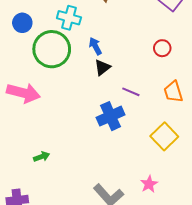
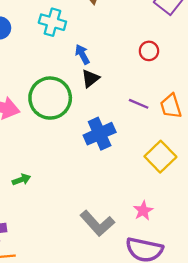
red circle: (162, 48) -> (149, 51), moved
green circle: (52, 49) -> (50, 98), moved
purple line: (131, 92) -> (139, 104), moved

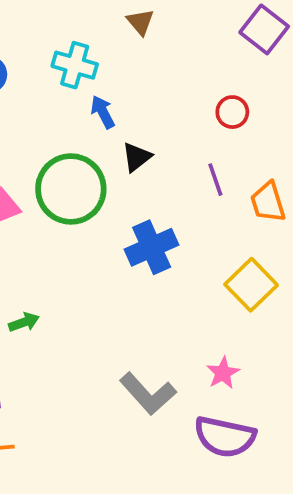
blue arrow: (82, 54) -> (103, 112), moved
purple line: (139, 104) -> (215, 180), moved, turned 48

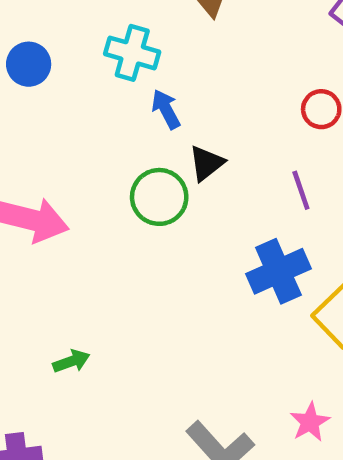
green circle: (71, 189) -> (159, 197), moved, size x0.7
blue cross: (152, 247) -> (278, 271), moved

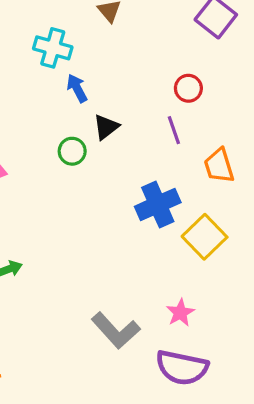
purple line: (301, 190) -> (174, 130), moved
green circle: (159, 197) -> (72, 151), size x0.7

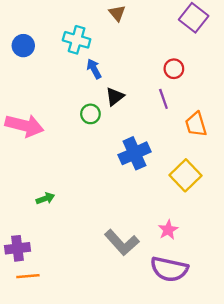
blue cross: (158, 204) -> (135, 153), moved

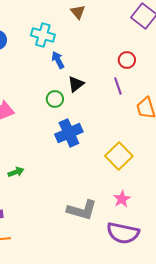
blue cross: (135, 153) -> (69, 133), moved
yellow square: (185, 175) -> (119, 156), moved
gray L-shape: (122, 243) -> (82, 210), turned -32

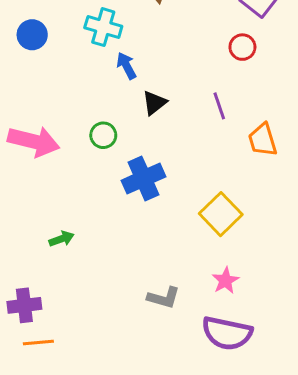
red circle: (127, 60) -> (242, 47), moved
green circle: (55, 99) -> (103, 135), moved
gray L-shape: (82, 210) -> (164, 298), size x0.7

